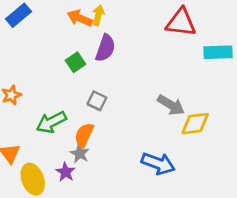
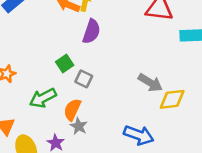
green square: (75, 62) -> (65, 63), moved
gray star: (80, 153) -> (79, 126), moved

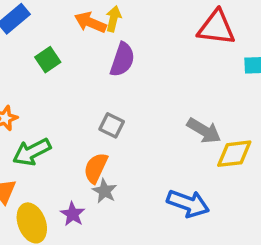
green square: (65, 63) -> (48, 60), moved
green arrow: (43, 98) -> (32, 152), moved

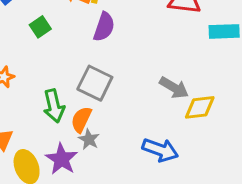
gray square: (112, 125) -> (95, 83), size x1.6
green arrow: (32, 152) -> (54, 106), moved, turned -76
purple star: (73, 214) -> (62, 159), size x1.5

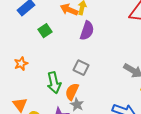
gray square: (95, 83) -> (81, 68), size x0.7

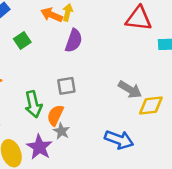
gray square: (81, 68) -> (66, 86), turned -35

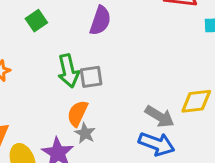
gray arrow: (130, 90) -> (160, 116), moved
green arrow: (33, 104) -> (68, 71), moved

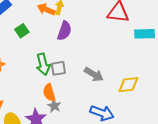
orange semicircle: (77, 113) -> (49, 93), turned -42
gray arrow: (160, 116) -> (94, 74), moved

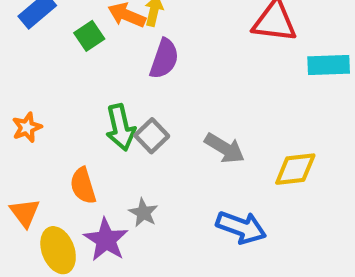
green square: (22, 31) -> (89, 36), moved
gray square: (58, 68) -> (152, 136), turned -35
orange semicircle: (49, 93) -> (83, 186), moved

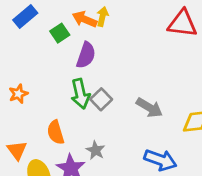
purple semicircle: (164, 59) -> (86, 55), moved

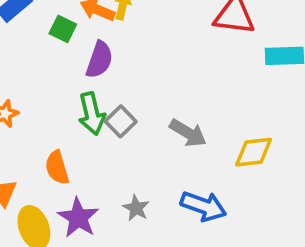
green square: (60, 33) -> (63, 29), turned -30
gray star: (96, 150) -> (136, 208), moved

